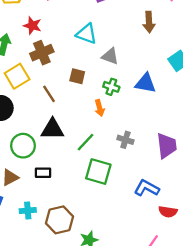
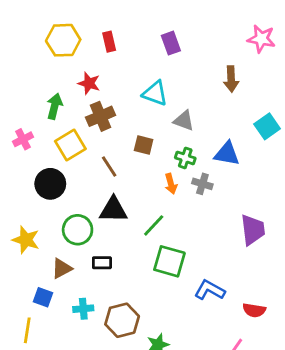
gray cross: (125, 140) -> (202, 184), moved
blue L-shape: (147, 188) -> (210, 290), moved

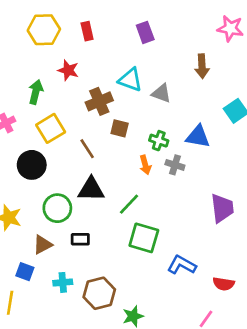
brown cross: (101, 116) -> (99, 101), moved
gray triangle: (184, 121) -> (161, 93), moved

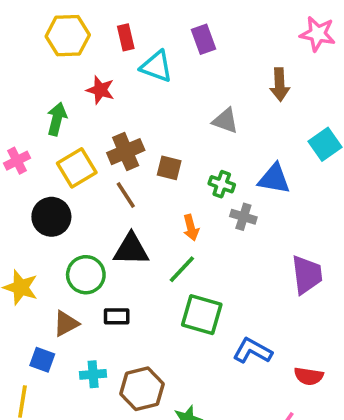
cyan triangle: (130, 80) -> (156, 66), moved
brown cross: (99, 101) -> (126, 152), moved
orange arrow: (145, 165) -> (191, 228), moved

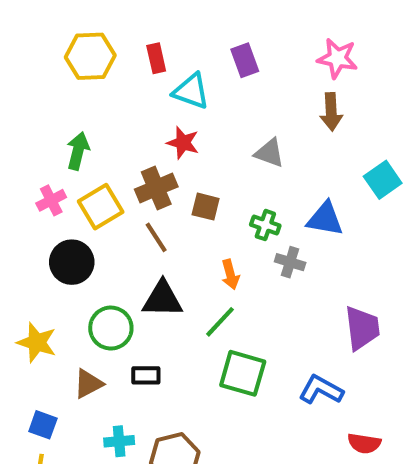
pink star: (318, 34) -> (337, 58), moved
red star: (100, 90) -> (183, 143), moved
pink cross: (17, 161) -> (51, 200), moved
blue L-shape: (252, 351) -> (321, 390), moved
blue square: (42, 360) -> (43, 425), moved

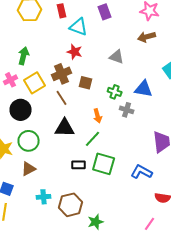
brown arrow: (331, 112) -> (147, 37), turned 78
green circle: (111, 328) -> (29, 141), moved
black rectangle: (146, 375) -> (79, 165), moved

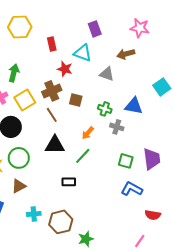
red rectangle: (62, 11) -> (52, 44), moved
cyan triangle: (79, 27) -> (83, 53), moved
brown arrow: (147, 37) -> (126, 54), moved
orange arrow: (98, 116) -> (88, 133), turned 56
green square: (104, 164) -> (126, 161), moved, size x0.7

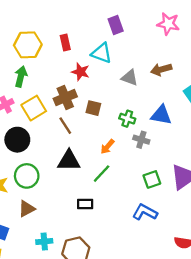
yellow hexagon: (20, 27) -> (28, 45), moved
brown arrow: (126, 54) -> (161, 69), moved
green square: (126, 161) -> (152, 179), turned -35
blue L-shape: (132, 189) -> (145, 212), moved

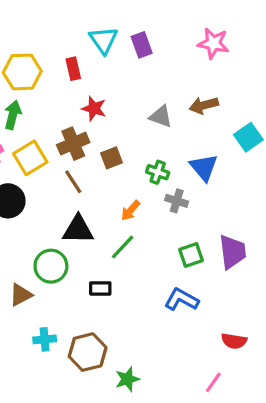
cyan triangle: (102, 53) -> (103, 40), moved, turned 35
brown square: (93, 108) -> (111, 158), turned -35
blue triangle: (161, 115) -> (204, 167), turned 40
green circle: (27, 176) -> (51, 266), moved

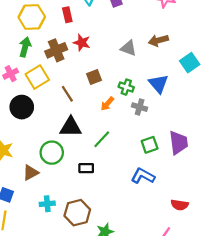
brown cross: (73, 144) -> (56, 50), moved
orange arrow: (131, 210) -> (107, 104), moved

